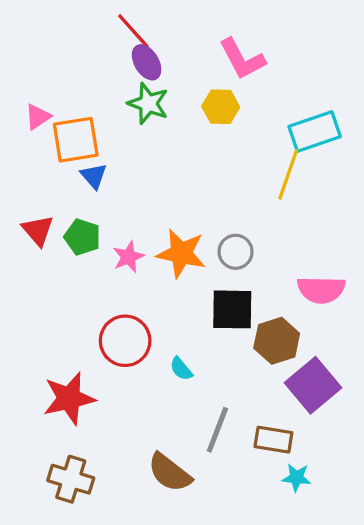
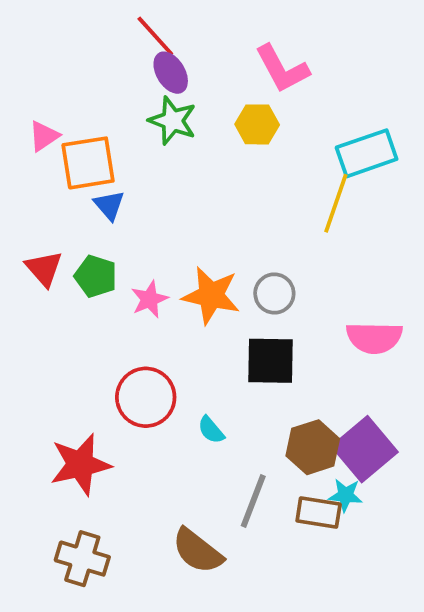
brown hexagon: (277, 341) -> (313, 447), moved
cyan star: (296, 478) -> (345, 495), moved

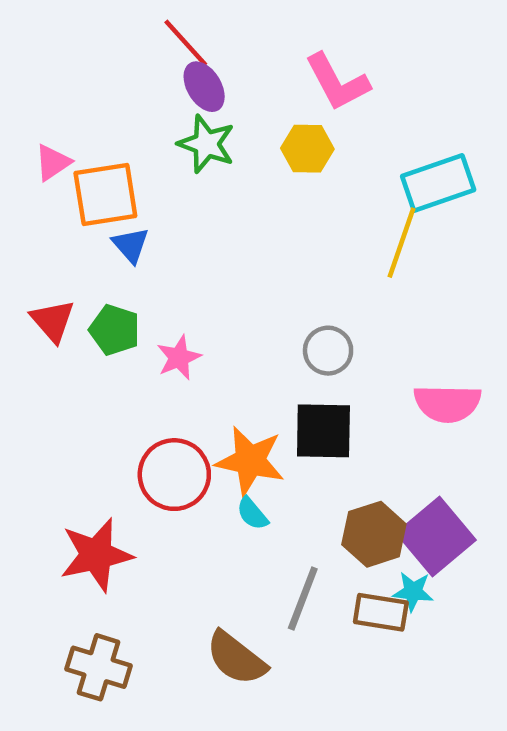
orange star: (211, 295) -> (250, 461), moved

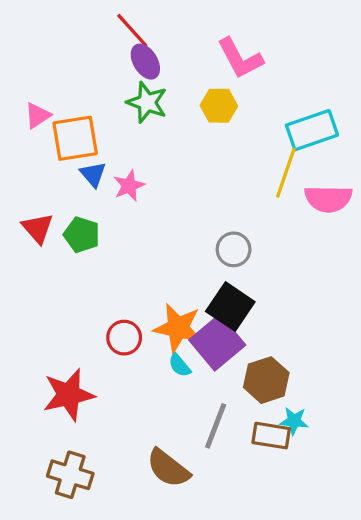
pink star: (179, 357) -> (129, 186), moved
pink semicircle: (447, 403) -> (328, 199), moved
black square: (323, 431) -> (230, 307), turned 33
red circle: (174, 475) -> (124, 338), size x0.7
purple square: (436, 536) -> (217, 342), moved

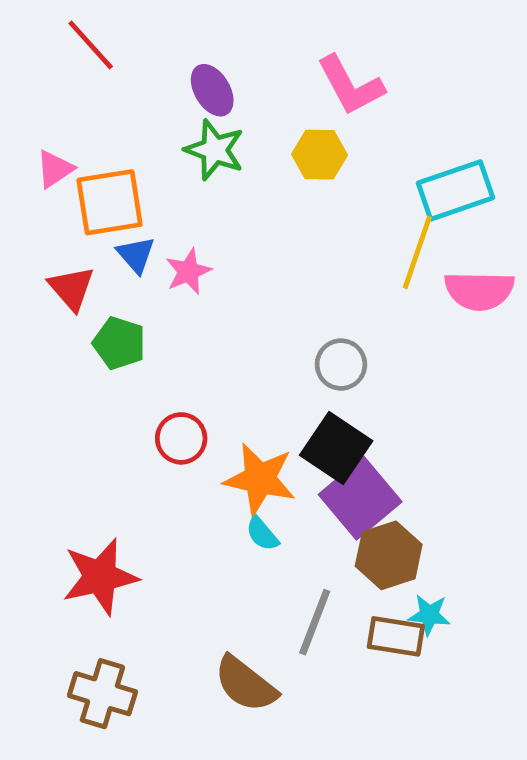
red line: (132, 31) -> (91, 45), moved
red triangle: (38, 228) -> (71, 288), moved
red circle: (124, 338) -> (181, 438), moved
purple square: (217, 342) -> (360, 498), moved

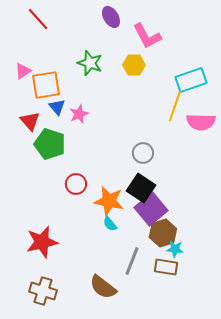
purple ellipse: (212, 90) -> (111, 17), moved
green pentagon: (119, 343) -> (50, 144), size x1.4
cyan star: (429, 615) -> (175, 249), moved

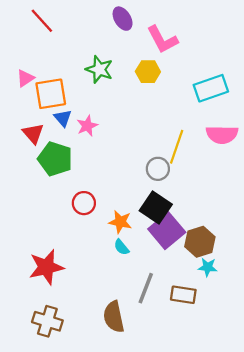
yellow line: (175, 106) -> (177, 147), moved
orange star: (109, 201) -> (120, 222), size x0.7
brown hexagon: (163, 233) -> (200, 242), moved
cyan star: (175, 249) -> (208, 267), moved
brown semicircle: (103, 287) -> (114, 317), turned 40

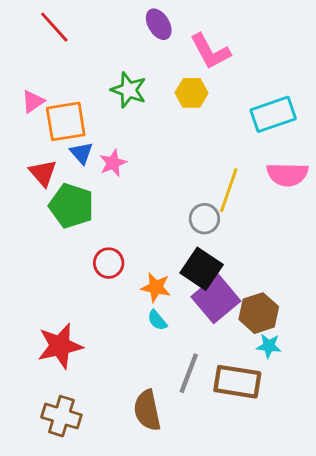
brown rectangle: (183, 295) -> (237, 382), size x1.4

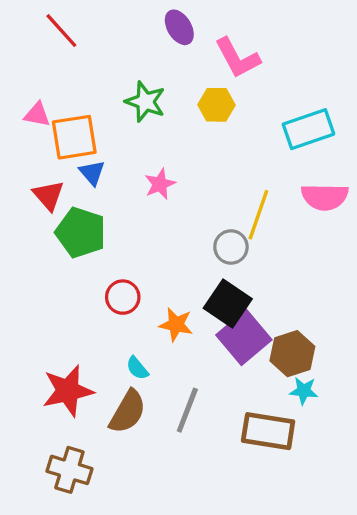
pink triangle: (33, 101) -> (37, 115), turned 45
pink star: (113, 163) -> (160, 184), moved
cyan semicircle: (157, 320) -> (137, 368), moved
gray line: (189, 373) -> (187, 410), moved
brown semicircle: (147, 410) -> (128, 412), moved, turned -138

